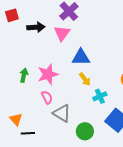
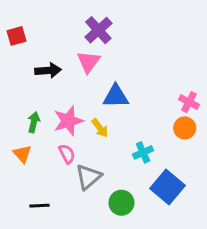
black arrow: (36, 27) -> (48, 70), moved
yellow arrow: (85, 79) -> (100, 128), moved
gray triangle: (62, 113) -> (88, 177), turned 48
orange triangle: (16, 119) -> (22, 154), moved

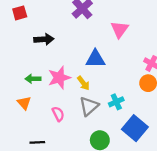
pink triangle: (88, 62) -> (120, 29), moved
green arrow: (34, 122) -> (33, 79), turned -104
pink semicircle: (67, 154) -> (58, 114), moved
gray triangle: (88, 177) -> (89, 106), moved

